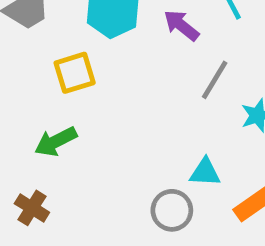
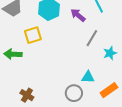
green arrow: (56, 142) -> (13, 54), moved, turned 30
brown cross: (32, 208) -> (27, 95), moved

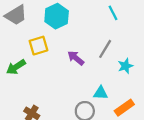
purple arrow: (78, 15) -> (76, 58), moved
green arrow: (13, 54) -> (16, 67), turned -36

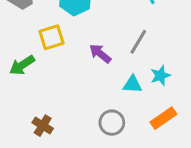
cyan star: (125, 66) -> (160, 76), moved
cyan triangle: (101, 93) -> (132, 84), moved

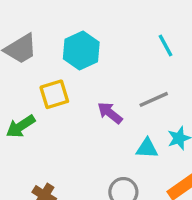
gray line: (138, 42) -> (154, 99), turned 35

